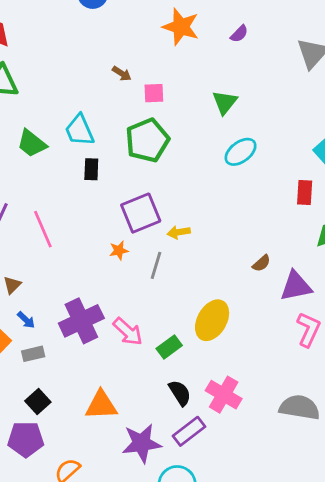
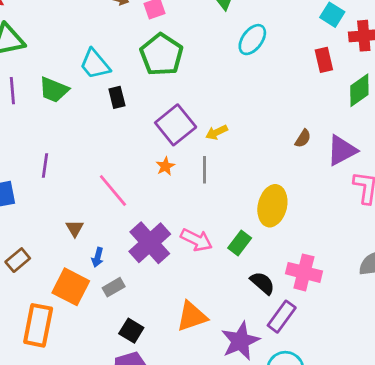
pink line: (43, 229) -> (113, 190), moved
blue arrow: (26, 320) -> (98, 257), turned 78

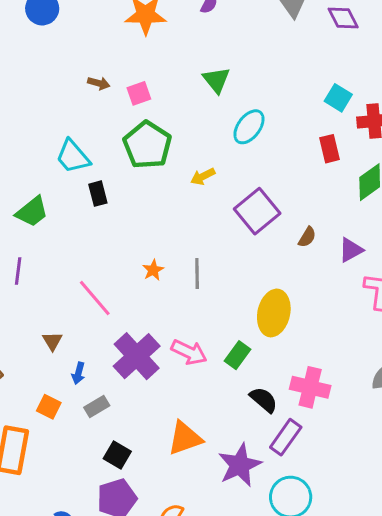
green trapezoid: (54, 90) -> (32, 212), moved, turned -60
purple square: (176, 125) -> (257, 211), moved
yellow arrow: (217, 132) -> (203, 176), moved
purple triangle: (342, 150) -> (351, 250), size x0.7
orange square: (71, 287) -> (49, 407), size x0.6

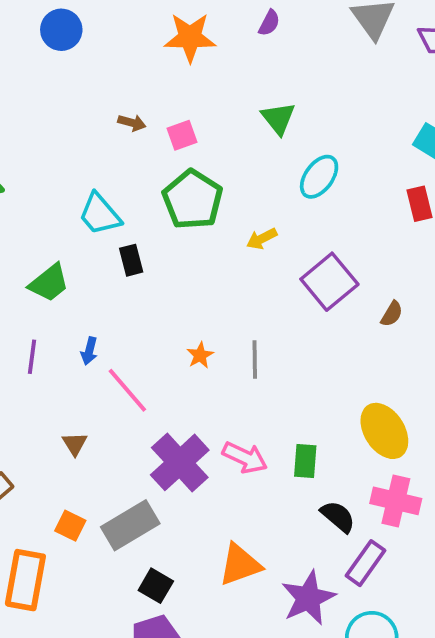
yellow ellipse: (274, 313) -> (384, 431), moved, turned -45
green rectangle: (237, 355) -> (305, 461), turned -32
blue arrow: (78, 373) -> (89, 351), moved
gray rectangle: (97, 406) -> (130, 525), size x1.8

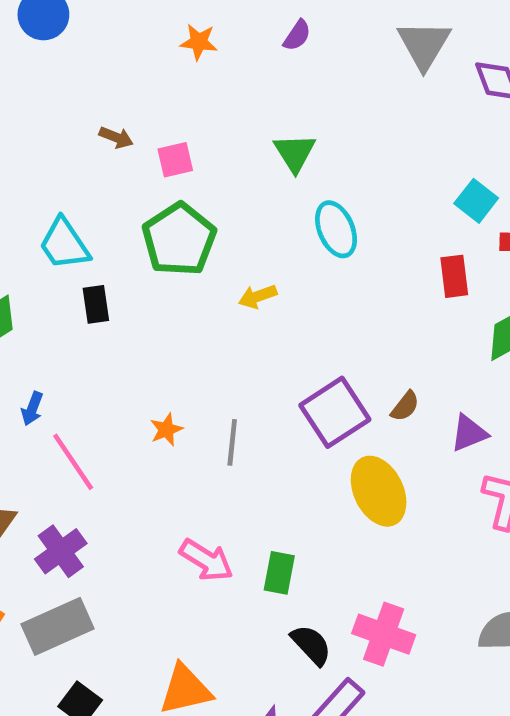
orange star: (190, 37) -> (199, 42), size x0.6
cyan ellipse: (319, 177) -> (336, 229), turned -66
purple square: (329, 282) -> (335, 412), moved
yellow ellipse: (384, 431) -> (379, 491), moved
purple cross: (180, 462) -> (61, 551), moved, size x0.7

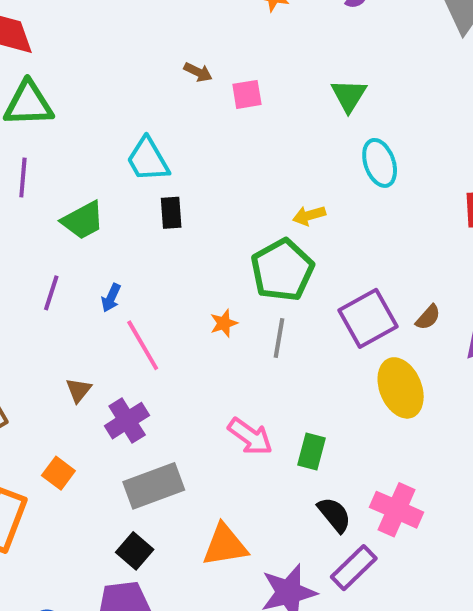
green pentagon: (179, 239) -> (282, 270), moved
gray rectangle: (58, 626) -> (154, 486), moved

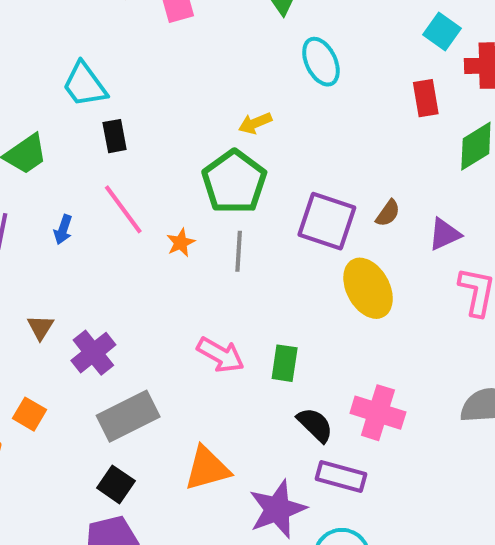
purple square: (368, 318) -> (327, 221), turned -36
pink line: (143, 345) -> (123, 209), moved
purple rectangle: (354, 568) -> (341, 476), turned 66

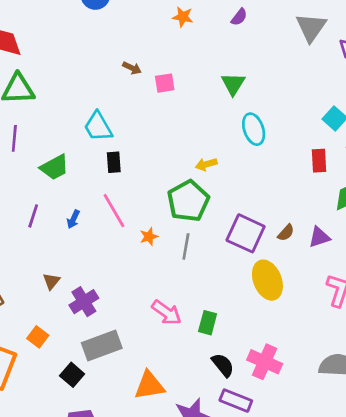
purple triangle: (445, 234) -> (319, 237), moved
black square: (116, 484) -> (72, 375), moved

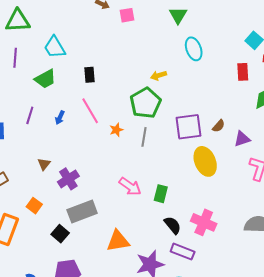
cyan trapezoid: (98, 127) -> (55, 47), moved
purple square: (246, 233) -> (189, 127), turned -32
purple triangle: (319, 237) -> (242, 139), moved

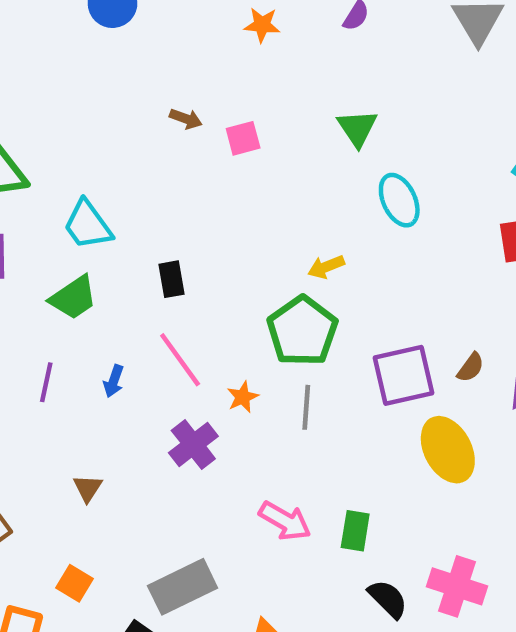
purple cross: (68, 179) -> (193, 445), moved

